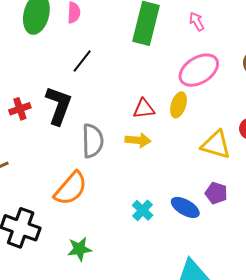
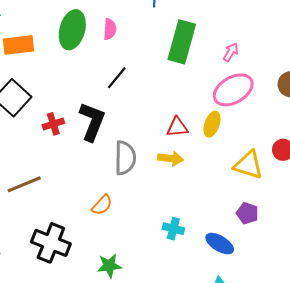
pink arrow: (197, 21) -> (231, 52), moved, turned 60
orange semicircle: (71, 189) -> (102, 205), size x0.6
blue ellipse: (185, 207) -> (220, 244), moved
cyan cross: (143, 210) -> (173, 229), turned -30

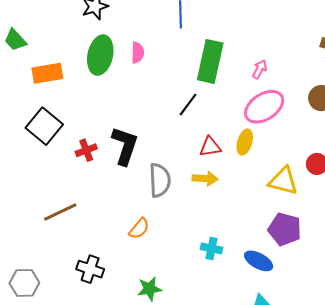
black line: (117, 78) -> (188, 105), moved
purple pentagon: (247, 213) -> (285, 229), size x1.5
black cross: (51, 243) -> (90, 269), size x0.7

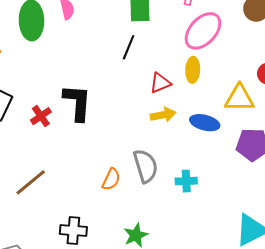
gray semicircle: (160, 180) -> (146, 166), moved
blue ellipse: (259, 261) -> (205, 123), moved

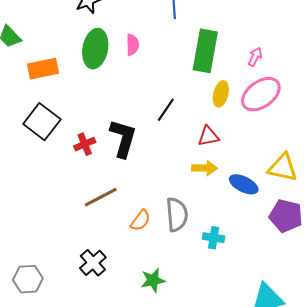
black line: (129, 47) -> (166, 110), moved
yellow ellipse: (193, 70) -> (221, 94), moved
brown line: (31, 182) -> (101, 197), moved
black cross: (73, 231) -> (93, 263), turned 32

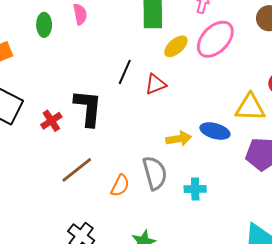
green ellipse: (95, 49) -> (44, 25), size x0.6
yellow ellipse: (221, 94) -> (176, 46), turned 45
red triangle: (208, 136) -> (156, 84), moved
yellow arrow: (205, 168) -> (179, 139), moved

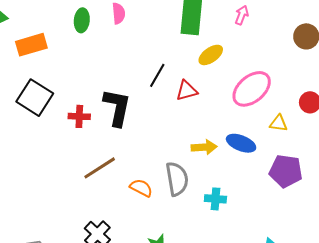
pink ellipse: (215, 39) -> (252, 89), moved
yellow triangle: (250, 107) -> (279, 123), size x0.6
red cross: (51, 121) -> (79, 116), turned 30
orange semicircle: (120, 186) -> (141, 188), turned -95

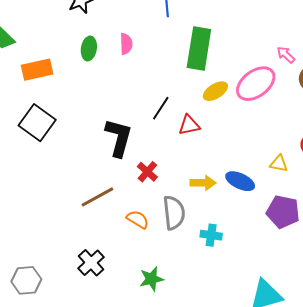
pink arrow: (242, 15) -> (286, 55), moved, turned -72
pink ellipse: (252, 89) -> (256, 84), moved
red cross: (79, 116) -> (147, 172), moved, turned 35

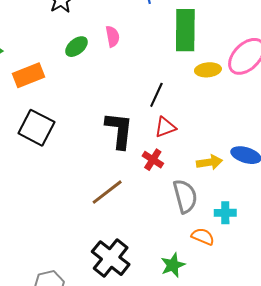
green ellipse: (89, 49) -> (76, 47), turned 50
yellow ellipse: (215, 91) -> (208, 70), turned 35
red triangle: (189, 125) -> (165, 127), moved
orange semicircle: (138, 219) -> (203, 236), moved
black cross: (91, 263) -> (111, 258), size x1.4

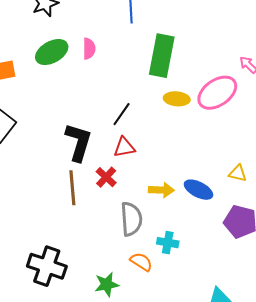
green ellipse: (76, 47) -> (52, 52), size x1.4
brown line: (107, 192) -> (72, 188), moved, turned -68
black cross: (111, 258) -> (47, 266), turned -30

